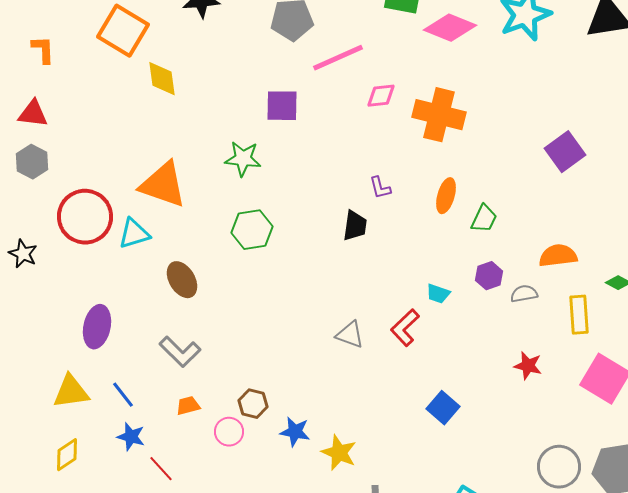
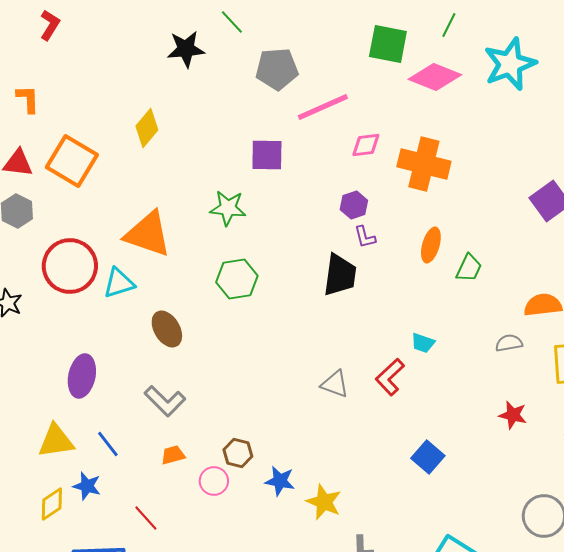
orange square: (123, 31) -> (72, 161), moved
yellow diamond: (162, 79) -> (147, 128), turned 48
black trapezoid: (355, 226) -> (340, 275), size x1.4
purple hexagon: (489, 276) -> (354, 205), moved
blue star: (131, 437) -> (87, 486), moved

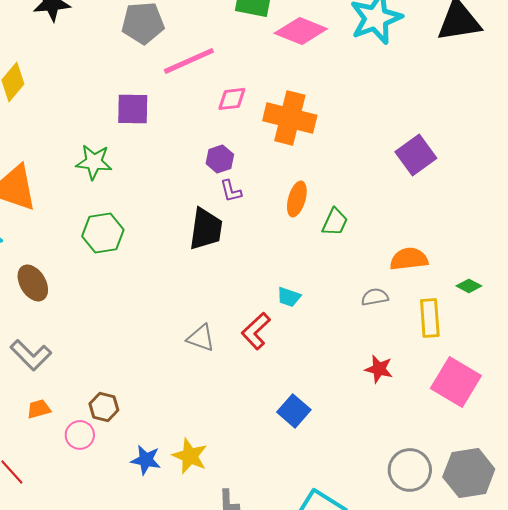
blue star: (280, 481) -> (146, 460), moved

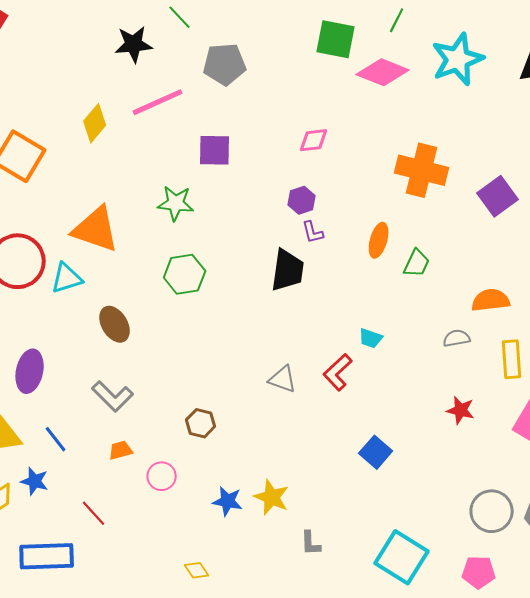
pink line: (189, 61) -> (158, 102), moved
orange cross: (290, 118) -> (422, 170), moved
brown hexagon: (104, 407) -> (201, 423), moved

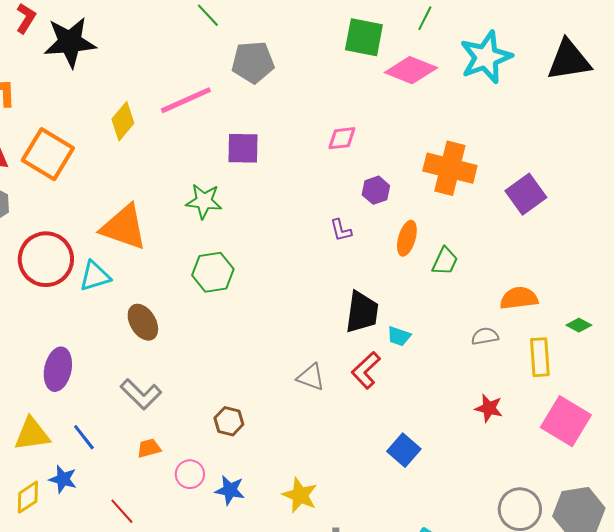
black star: (134, 44) -> (70, 42), moved, size x1.4
purple hexagon: (302, 200) -> (376, 190), moved
black trapezoid: (288, 270) -> (362, 312), moved
blue star: (228, 501) -> (230, 490), moved

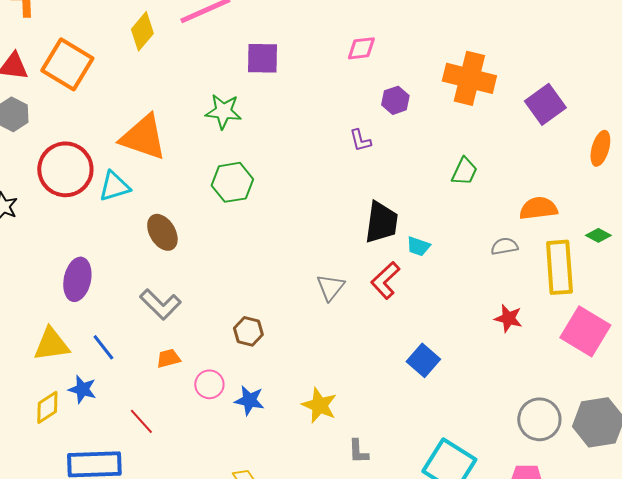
orange ellipse: (407, 238) -> (600, 148), moved
yellow rectangle: (540, 357) -> (559, 267), size x1.4
gray triangle: (311, 377) -> (330, 287), turned 48

